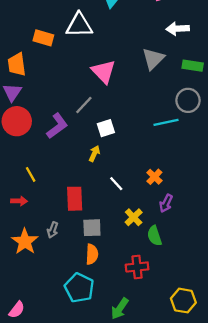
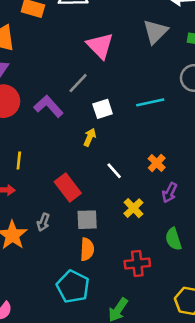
cyan line: (166, 122) -> (150, 102), moved
purple L-shape: (57, 126) -> (48, 106), turned -96
yellow line: (31, 174) -> (19, 160), turned 35
red rectangle: (75, 199) -> (68, 187), turned -35
green semicircle: (154, 236) -> (173, 239), moved

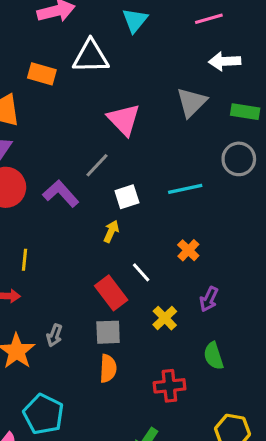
orange cross: (157, 163) -> (188, 250), moved
red rectangle: (68, 187) -> (111, 293), moved
cyan pentagon: (73, 287) -> (43, 414), moved

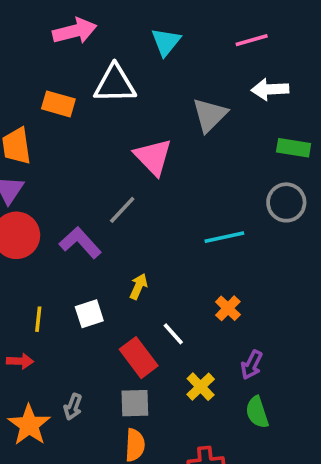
gray triangle: (192, 102) -> (210, 115), moved
white square: (127, 197) -> (89, 314), moved
green semicircle: (214, 356) -> (257, 412), moved

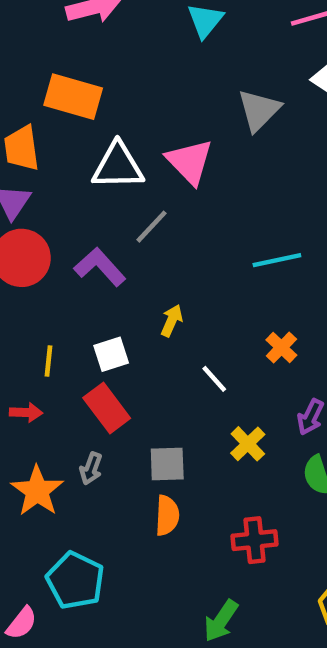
white triangle: (115, 84) -> (118, 166), moved
orange rectangle: (58, 104) -> (73, 97), size x1.4
red rectangle: (139, 358) -> (107, 408), moved

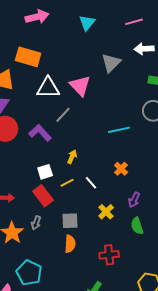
yellow line: (48, 361) -> (67, 183), moved, turned 56

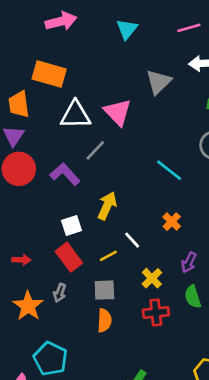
cyan line: (119, 130) -> (169, 170), turned 50
yellow arrow: (72, 157) -> (107, 206), size x1.5
yellow line: (67, 183) -> (108, 256), moved
red cross: (109, 255) -> (156, 313), moved

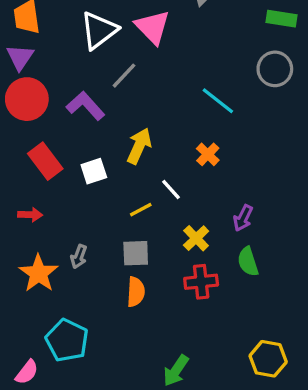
white triangle: (75, 115) -> (99, 30), turned -36
orange cross: (172, 222) -> (208, 154), moved
red rectangle: (69, 257) -> (45, 161), moved

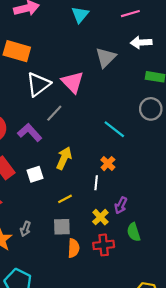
white line: (171, 190) -> (96, 183), moved, turned 48
purple arrow: (243, 218) -> (121, 205), moved
orange semicircle: (136, 292) -> (74, 248), moved

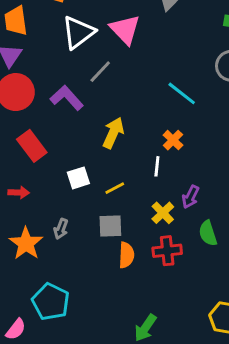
white square: (35, 174) -> (78, 178), moved

